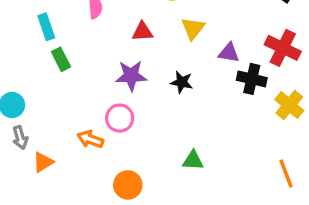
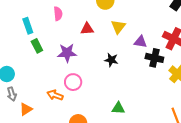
purple star: (131, 76) -> (67, 53), moved

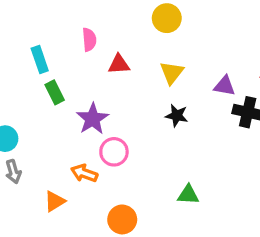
yellow triangle: (118, 27) -> (172, 73), moved
red triangle: (87, 29) -> (119, 64), moved
purple star: (67, 53) -> (93, 119), moved, turned -30
orange triangle: (26, 109) -> (55, 201), moved

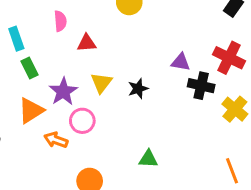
yellow triangle: (172, 73) -> (101, 83), moved
black star: (177, 116) -> (138, 89), turned -30
orange triangle: (55, 201) -> (31, 111), moved, size x1.4

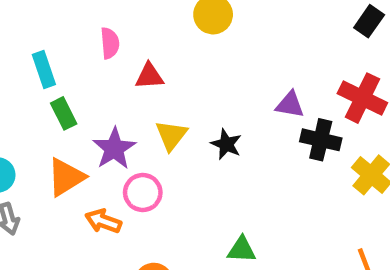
black star: (138, 89) -> (226, 144), turned -30

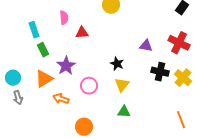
yellow triangle: (171, 135) -> (122, 85), moved
black cross: (321, 140) -> (160, 72), moved
pink circle: (143, 193) -> (89, 86), moved

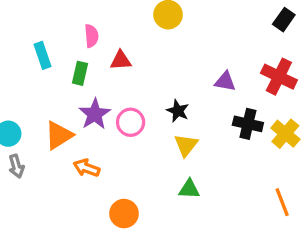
green rectangle: (43, 50) -> (80, 73), moved, turned 40
pink circle: (89, 86) -> (131, 122), moved

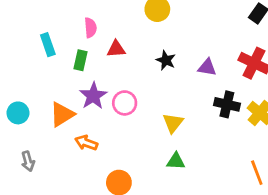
black star: (178, 111) -> (166, 60), moved
gray arrow: (16, 166) -> (28, 161), moved

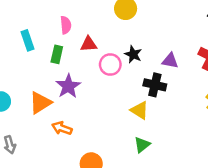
pink circle: (125, 103) -> (110, 65), moved
black cross: (227, 104) -> (155, 85), moved
yellow triangle: (173, 123) -> (140, 110), turned -36
green triangle: (176, 161) -> (142, 145), turned -42

